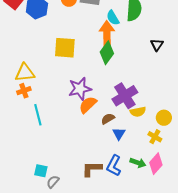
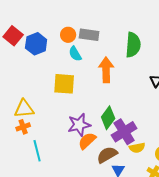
cyan semicircle: (113, 18) -> (75, 54), moved
green diamond: (107, 53) -> (108, 118), moved
brown semicircle: (108, 119) -> (107, 155), size x1.5

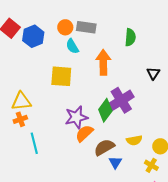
green semicircle: (133, 45) -> (130, 37), size x0.7
purple cross: (124, 132) -> (121, 100), moved

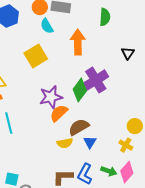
yellow square: (61, 76) -> (36, 56), turned -35
yellow semicircle: (134, 140) -> (65, 143), moved

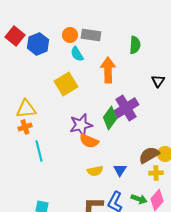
orange semicircle: (59, 113) -> (89, 141), turned -114
brown semicircle: (79, 127) -> (149, 155), moved
yellow cross: (126, 145) -> (156, 173), turned -32

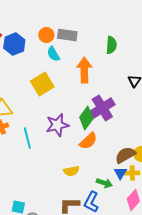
orange semicircle: (89, 141) -> (88, 141), moved, turned -66
cyan line: (39, 151) -> (27, 138), moved
blue triangle: (120, 170) -> (120, 173), moved
green arrow: (139, 199) -> (104, 183), moved

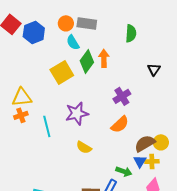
orange arrow: (84, 70) -> (104, 58), size x0.7
purple cross: (102, 108) -> (122, 96), size x0.7
green diamond: (86, 118) -> (87, 61), moved
orange semicircle: (88, 141) -> (120, 124), moved
yellow semicircle: (71, 171) -> (84, 147), moved, turned 42

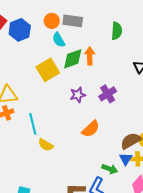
green diamond: (87, 61) -> (73, 59), turned 35
purple star: (77, 113) -> (78, 95), moved, size x0.7
orange semicircle: (120, 124) -> (91, 129), moved
yellow semicircle: (84, 147) -> (46, 145), moved

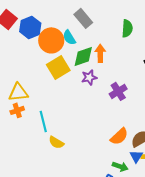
orange circle: (52, 21) -> (51, 40), moved, size x1.6
gray rectangle: (73, 21) -> (83, 18), turned 42
purple star: (78, 95) -> (89, 77), moved
orange semicircle: (91, 129) -> (119, 136), moved

